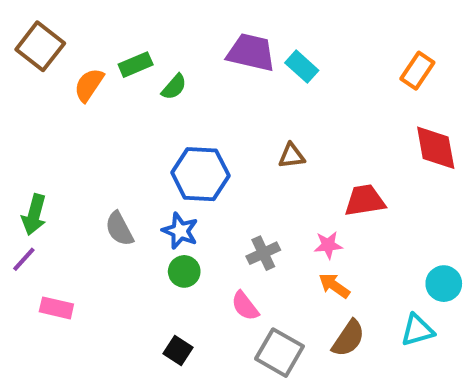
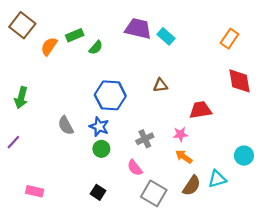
green arrow: (34, 215) -> (21, 98), moved
pink rectangle: (56, 308) -> (35, 191), moved
cyan triangle: (417, 330) -> (217, 179), moved

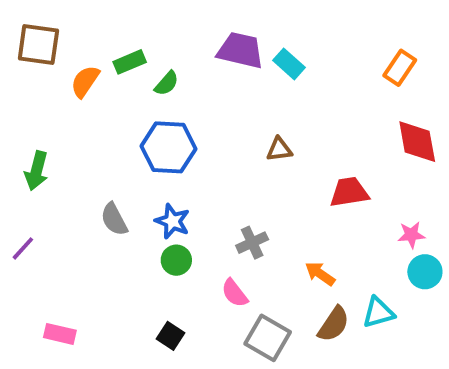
brown square: (22, 25) -> (38, 44), turned -30
blue hexagon: (110, 95) -> (169, 147), moved
pink star: (180, 134) -> (411, 235), moved

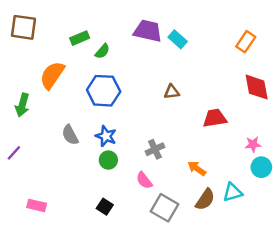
orange semicircle: (85, 81) -> (52, 75), moved, size x1.4

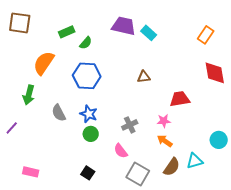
green arrow: (22, 105) -> (29, 95), moved
pink star: (253, 144) -> (164, 121), moved

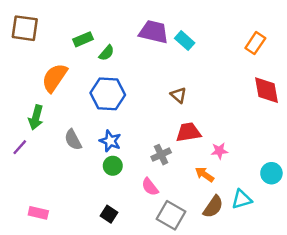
brown triangle: (144, 77) -> (178, 95), turned 48
red trapezoid: (180, 99) -> (188, 132), moved
pink star: (164, 121) -> (219, 151), moved
purple line: (12, 128) -> (20, 147), moved

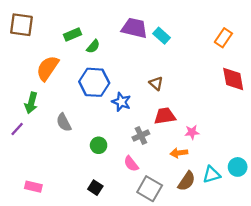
blue star: (110, 141) -> (121, 102), moved
cyan circle: (271, 173) -> (238, 167), moved
orange arrow: (204, 174) -> (179, 153), turned -42

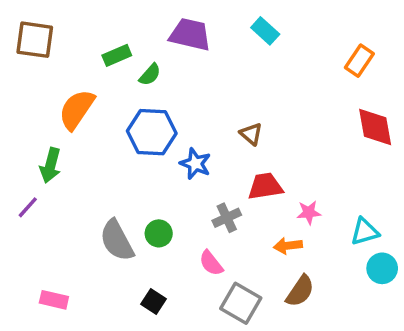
purple trapezoid: (134, 28) -> (190, 34), moved
cyan rectangle: (162, 36) -> (265, 31), moved
gray semicircle: (64, 122) -> (117, 240), moved, size x1.4
cyan triangle: (212, 175) -> (365, 232), moved

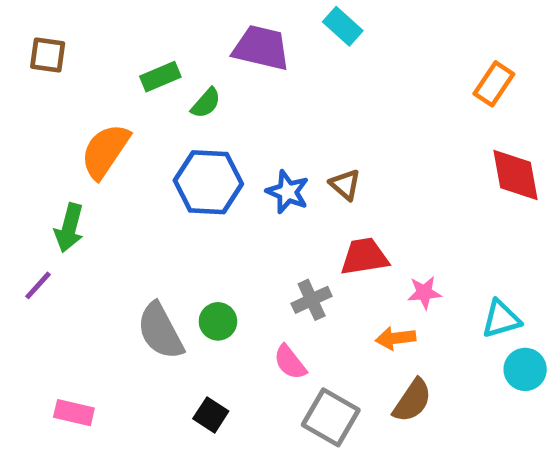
cyan rectangle: (265, 31) -> (343, 26), moved
brown square: (35, 40) -> (48, 55), size x0.7
blue star: (195, 164) -> (288, 192), moved

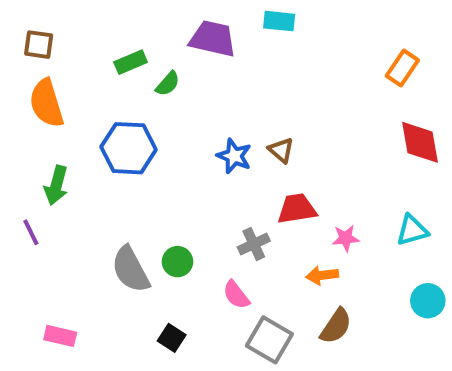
cyan rectangle: (343, 26) -> (279, 21), turned -36
orange semicircle: (105, 151) -> (46, 103), moved, turned -51
blue hexagon: (208, 182) -> (129, 148), moved
purple line: (38, 285) -> (31, 232), turned -68
cyan triangle: (501, 319) -> (412, 230), moved

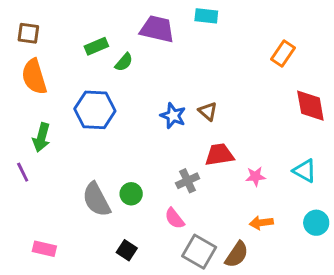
orange rectangle: (402, 68) -> (283, 54), moved
cyan triangle: (412, 230) -> (305, 171), turned 45
orange arrow: (322, 275) -> (261, 223), moved
brown semicircle: (336, 326) -> (237, 255), moved

